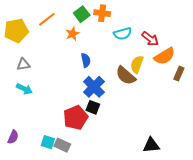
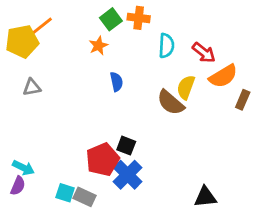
orange line: (47, 19) -> (42, 26), moved
cyan semicircle: (123, 34) -> (166, 46), turned -72
blue cross: (94, 87) -> (128, 175), moved
cyan arrow: (24, 89) -> (23, 168), moved

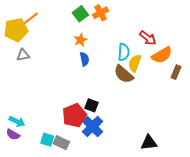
orange cross: (139, 18) -> (101, 13), turned -35
orange star: (98, 46) -> (80, 40), moved
cyan semicircle: (166, 46) -> (124, 52), moved
gray triangle: (32, 87) -> (23, 55), moved
purple semicircle: (18, 186) -> (13, 135), turned 96

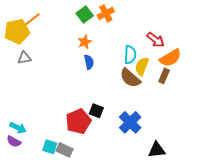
brown rectangle: (176, 72) -> (164, 76), moved
blue cross: (92, 127) -> (130, 122), moved

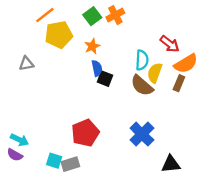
orange line: (32, 20) -> (45, 15), moved
yellow pentagon: (17, 31) -> (59, 35), moved
black square: (96, 111) -> (105, 79), moved
gray rectangle: (65, 150) -> (70, 164), turned -42

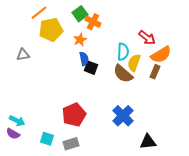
orange cross: (115, 15) -> (93, 22), moved, turned -35
gray rectangle: (70, 164) -> (71, 144), moved

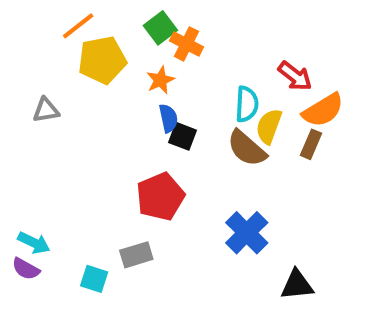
red pentagon: (74, 115) -> (160, 197), moved
gray rectangle: (71, 144) -> (136, 255), moved

